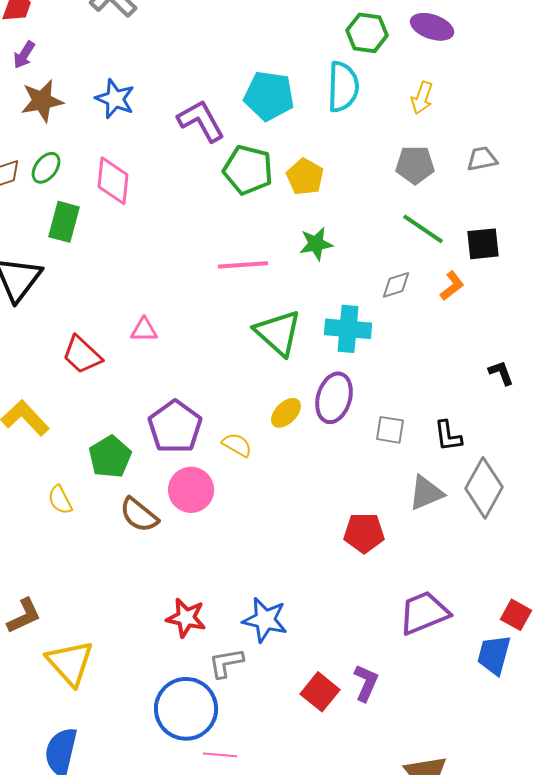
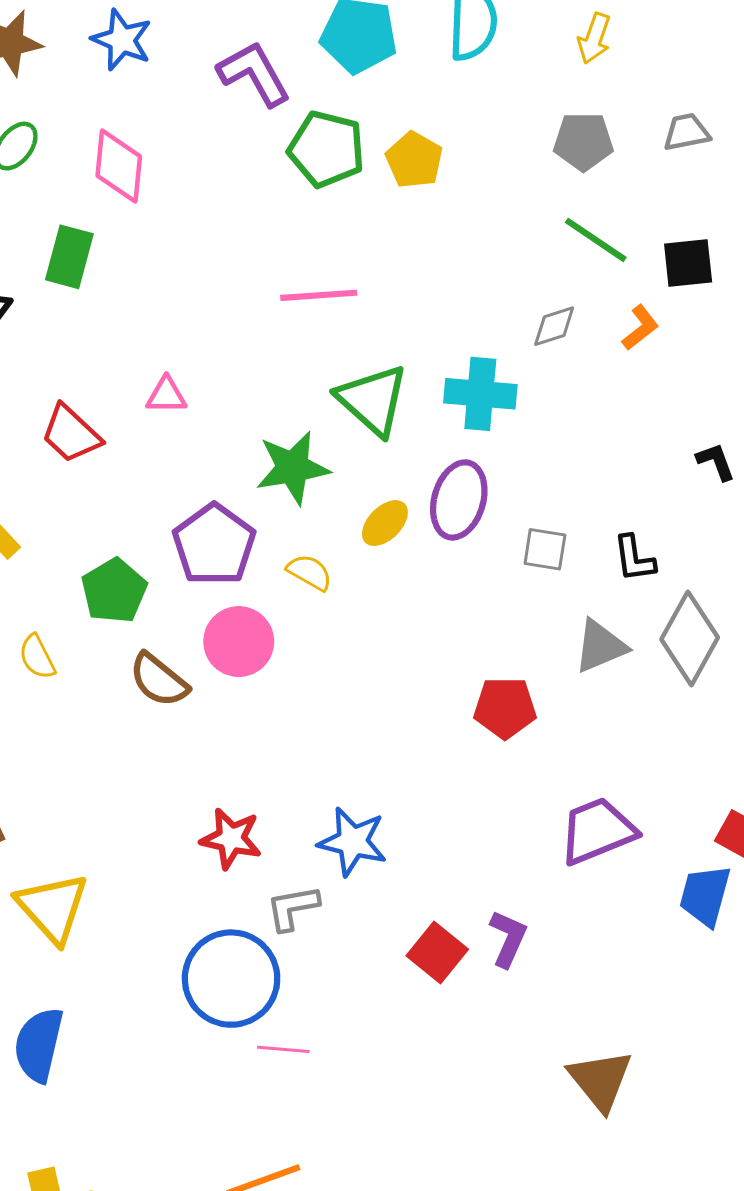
green rectangle: (64, 222) -> (69, 257), moved
green star: (316, 244) -> (293, 468), moved, size x1.4

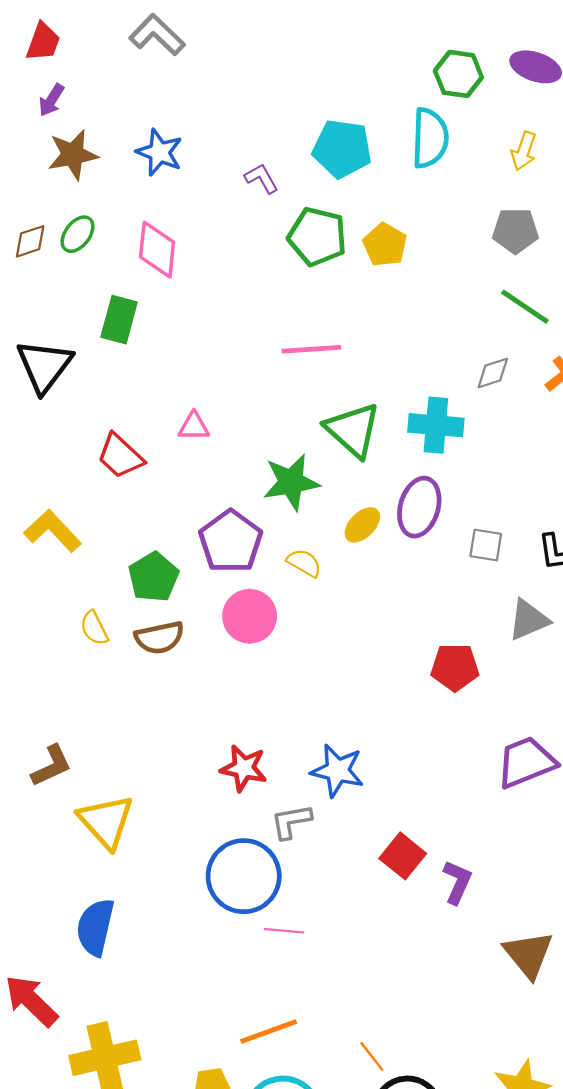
purple L-shape: (254, 74) -> (261, 178), size x0.6
brown semicircle: (159, 680) -> (159, 638), moved, turned -51
purple L-shape: (508, 939) -> (457, 882), moved

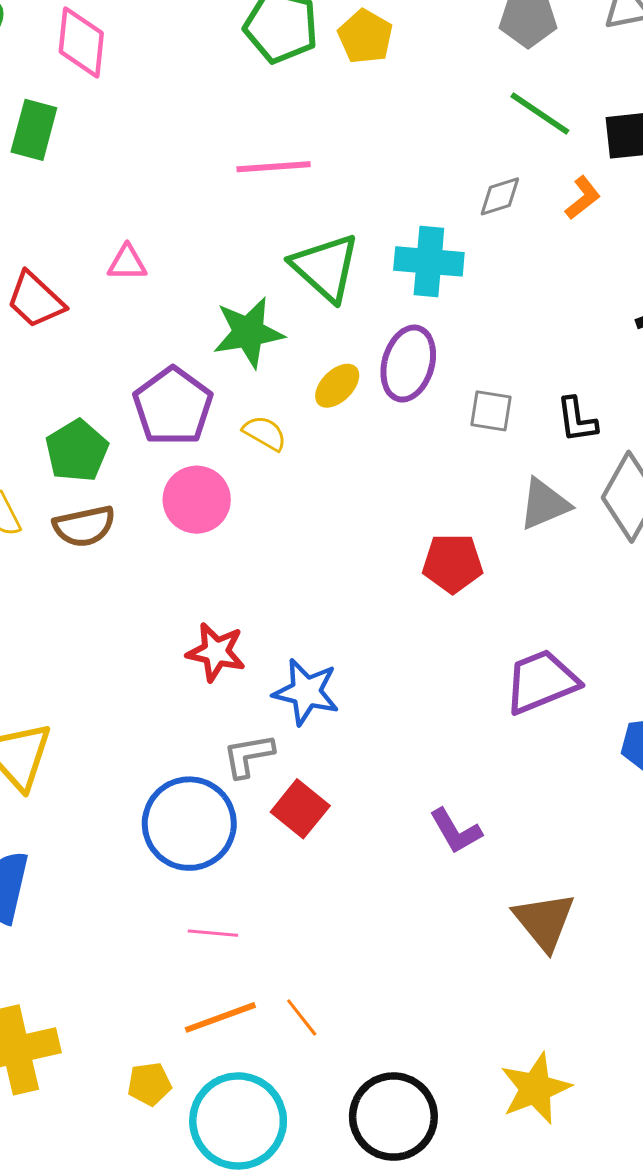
red star: (244, 768) -> (216, 652), moved
red square: (403, 856) -> (300, 809), moved
purple L-shape: (457, 882) -> (456, 831), turned 126
pink line: (284, 931) -> (213, 933), moved
orange line: (372, 1056) -> (302, 1017), moved

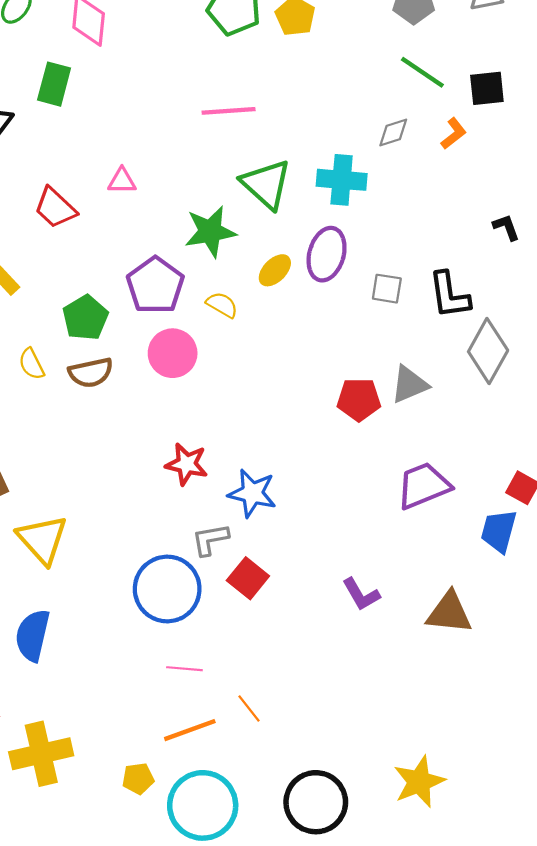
black L-shape: (577, 420) -> (449, 295), size x1.4
gray triangle: (544, 504) -> (409, 384), moved
brown triangle: (544, 921) -> (449, 613), moved, turned -45
orange line: (302, 1017) -> (249, 709), moved

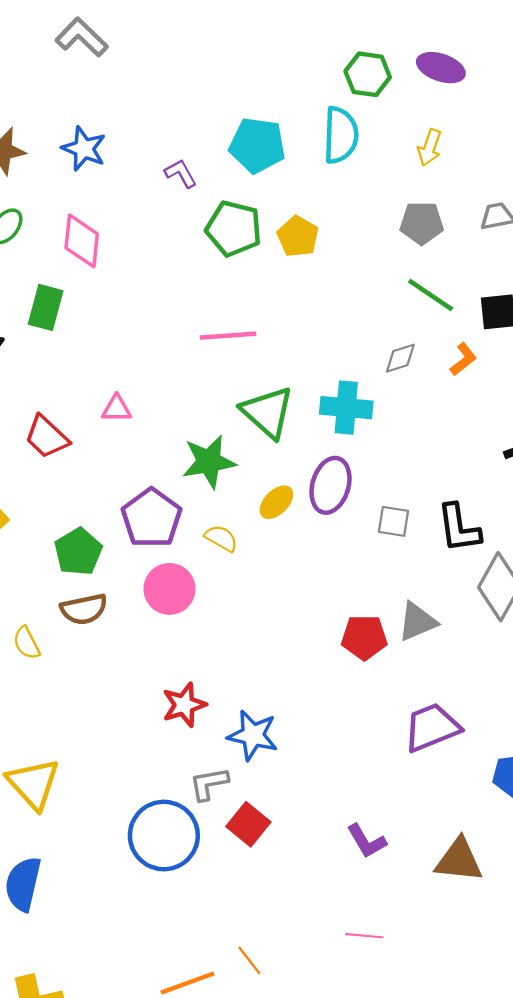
yellow semicircle: (32, 364) -> (26, 643), moved
red star: (187, 464) -> (184, 705), turned -30
pink line: (184, 669) -> (364, 936), moved

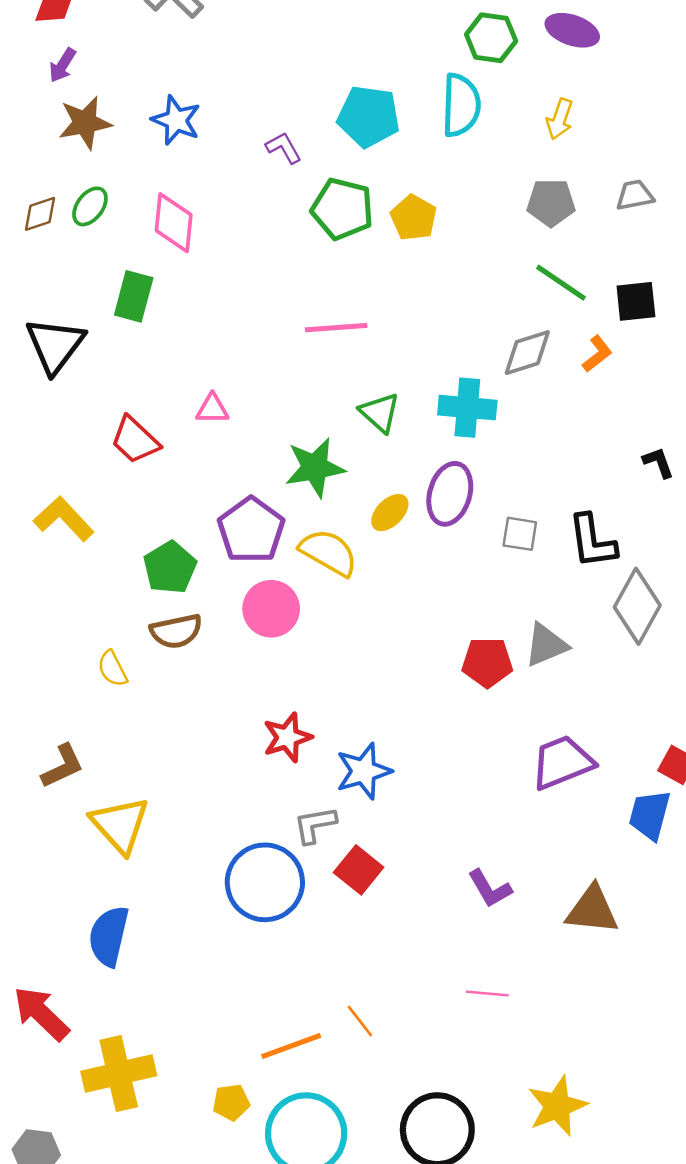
gray diamond: (400, 358) -> (527, 353), size x1.4
green triangle: (267, 412) -> (380, 413), size x0.7
yellow semicircle: (221, 538) -> (329, 553), size x1.6
blue star: (253, 735) -> (364, 771), turned -30

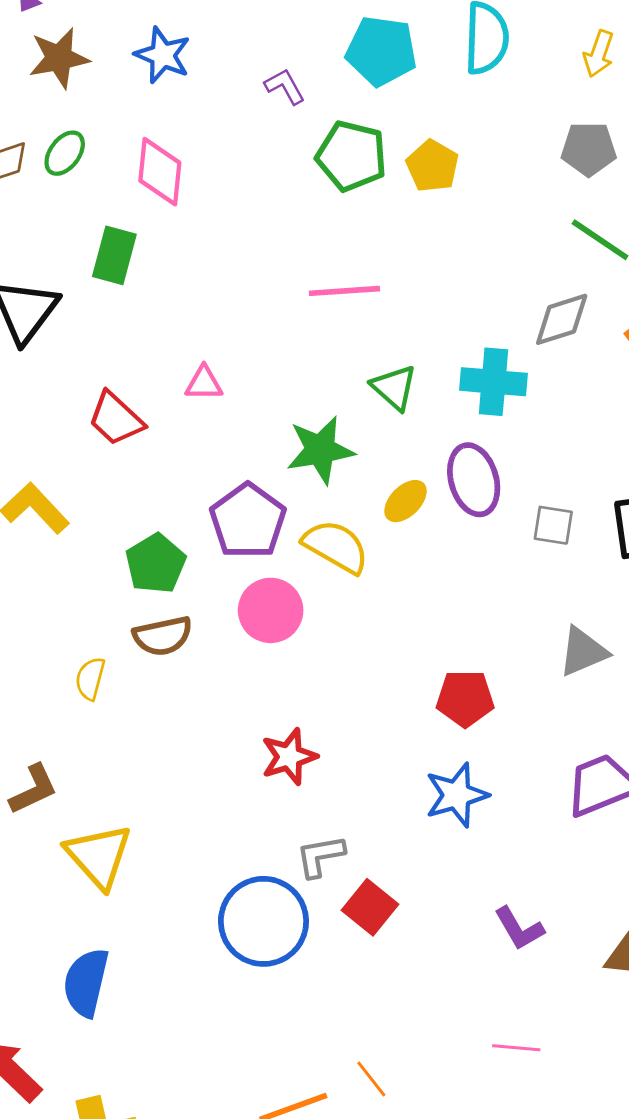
purple ellipse: (450, 494) -> (474, 480), turned -32
red pentagon: (487, 662) -> (465, 698), moved
yellow semicircle: (112, 669) -> (90, 679), turned 42
blue star: (364, 771) -> (457, 795), moved

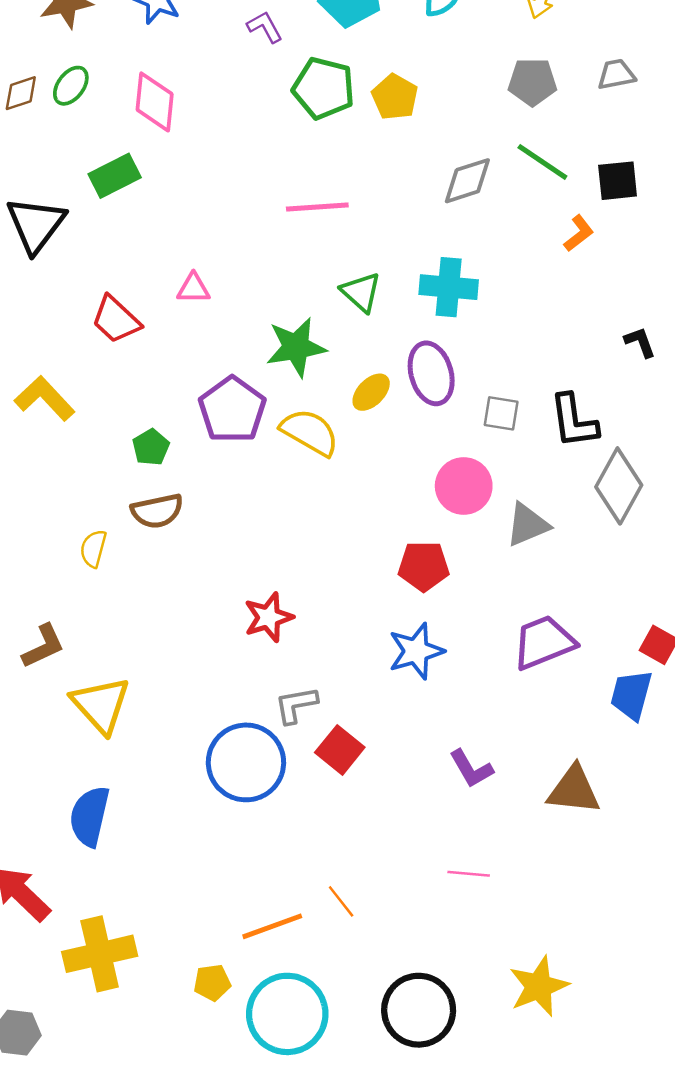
green rectangle: (114, 255) -> (115, 176), turned 48
gray diamond: (562, 319) -> (467, 181), moved
green pentagon: (156, 564) -> (151, 447), size x0.7
pink circle: (271, 610) -> (464, 486), moved

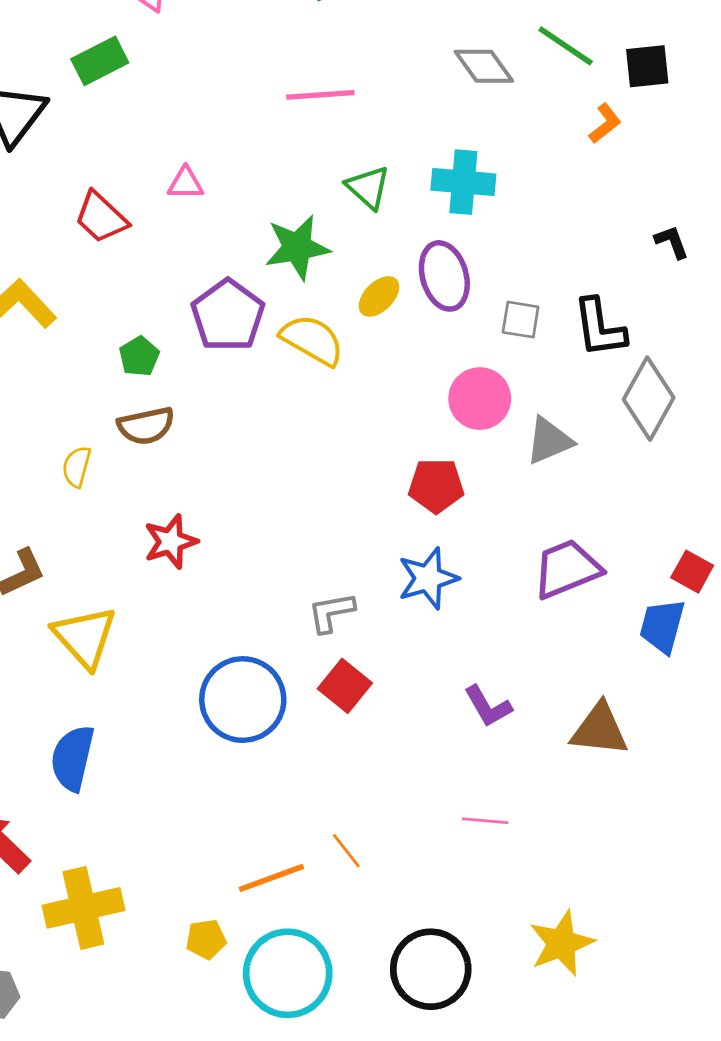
gray diamond: (467, 181) -> (484, 66), turned 72
red star: (268, 617) -> (171, 542), moved
gray L-shape: (296, 705) -> (331, 612), moved

